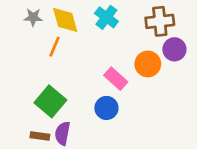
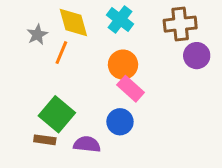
gray star: (33, 17) -> (37, 35), moved, turned -30
orange circle: (148, 64) -> (123, 65), moved
purple semicircle: (62, 133) -> (87, 144), moved, turned 85
brown rectangle: (40, 136) -> (45, 140), moved

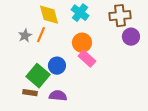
gray star: (37, 35) -> (25, 36), moved
blue circle: (120, 122) -> (57, 66), moved

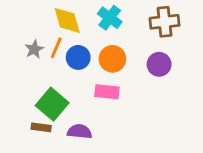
purple circle: (131, 37) -> (159, 64), moved
pink rectangle: (87, 59) -> (107, 92), moved, turned -36
blue circle: (57, 66) -> (78, 57), moved

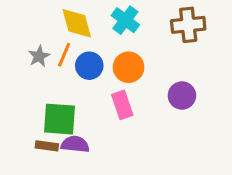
purple circle: (159, 64) -> (182, 96), moved
pink rectangle: (107, 92) -> (122, 105), turned 65
green square: (52, 104) -> (59, 119), turned -36
purple semicircle: (80, 131) -> (75, 144), moved

